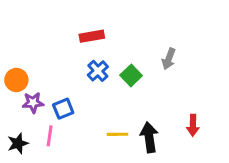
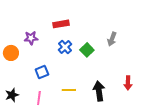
purple star: (33, 103) -> (31, 38), moved
yellow line: (117, 134) -> (69, 90), moved
pink line: (50, 136) -> (39, 98), moved

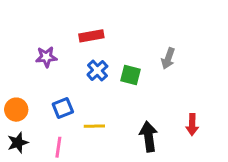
green square: (87, 50) -> (131, 75), turned -32
orange circle: (11, 53) -> (16, 110), moved
yellow line: (69, 90) -> (94, 126), moved

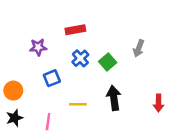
green square: (131, 75) -> (108, 62), turned 35
blue square: (63, 108) -> (52, 78), moved
black arrow: (149, 137) -> (114, 98), moved

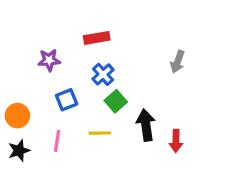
green square: (108, 62) -> (116, 101), moved
red arrow: (159, 103) -> (176, 141), moved
pink line: (48, 122) -> (57, 141), moved

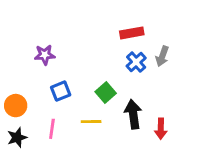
red rectangle: (97, 38) -> (132, 33), moved
blue cross: (103, 74) -> (136, 62), moved

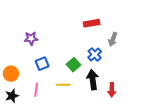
blue cross: (136, 62) -> (95, 54), moved

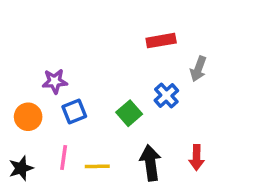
purple star: (31, 38) -> (55, 81), moved
orange circle: (11, 74) -> (28, 117), moved
black arrow: (93, 80) -> (150, 163), moved
yellow line: (63, 85) -> (97, 166), moved

